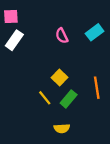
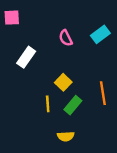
white rectangle: (14, 40) -> (26, 57), moved
yellow line: (45, 98) -> (48, 104), turned 35

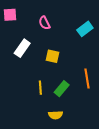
pink semicircle: (66, 38) -> (44, 23), moved
yellow square: (63, 82) -> (53, 56), moved, turned -32

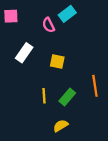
cyan rectangle: (85, 29) -> (67, 14), moved
yellow semicircle: (56, 115) -> (61, 126), turned 152

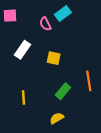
yellow line: (44, 96) -> (24, 97), moved

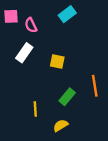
pink semicircle: (45, 24) -> (31, 25), moved
yellow line: (24, 97) -> (35, 109), moved

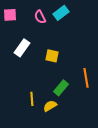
pink semicircle: (31, 25) -> (40, 17), moved
yellow semicircle: (61, 125) -> (50, 106), moved

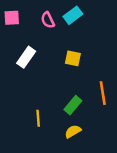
yellow square: (52, 56) -> (73, 58), moved
yellow semicircle: (50, 106) -> (73, 131), moved

